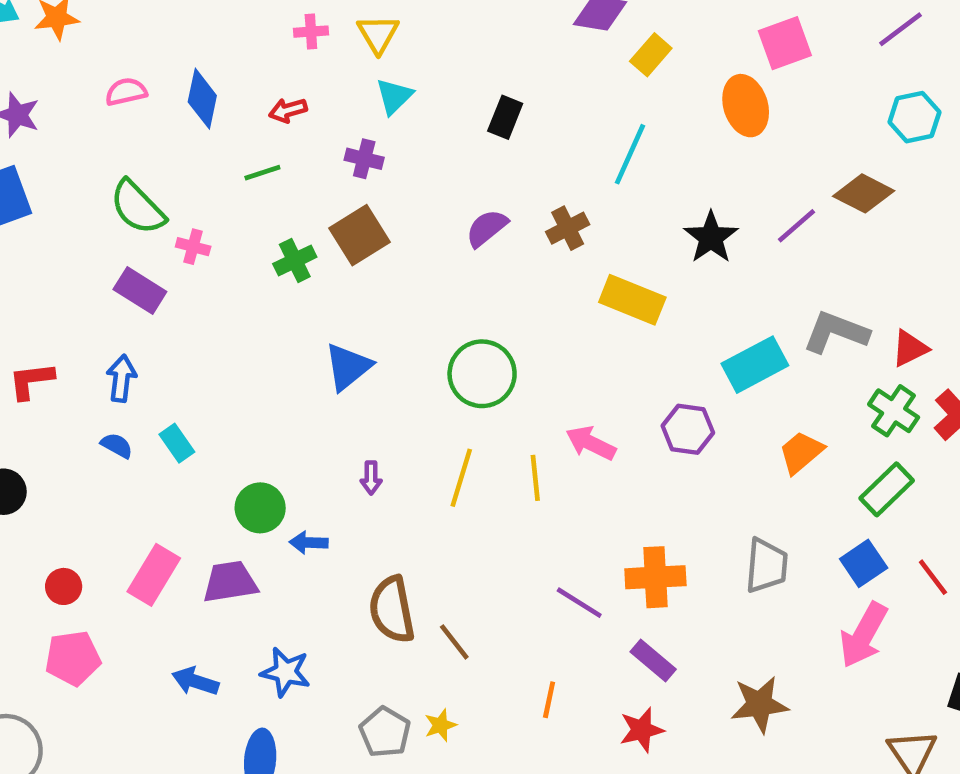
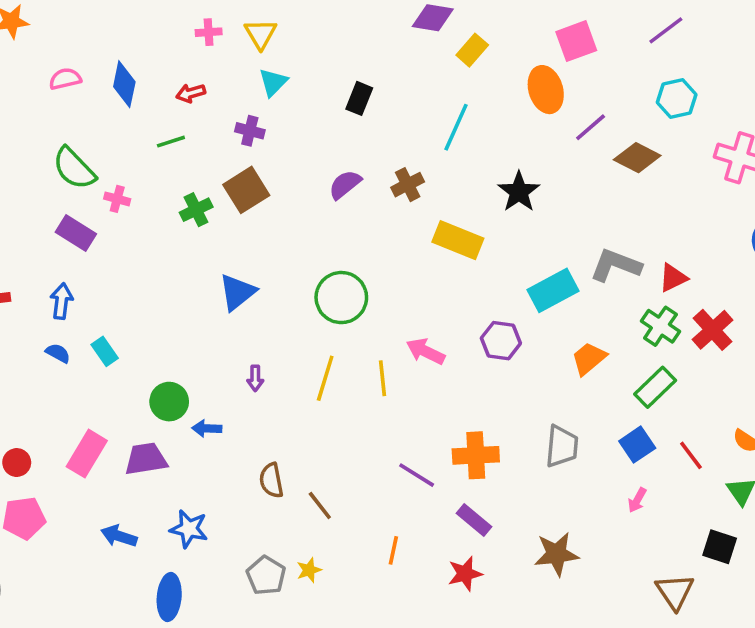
purple line: (796, 226) -> (591, 127), moved
brown semicircle: (392, 610) -> (271, 480), size x0.7
pink arrow: (864, 635) -> (637, 500), size x0.5

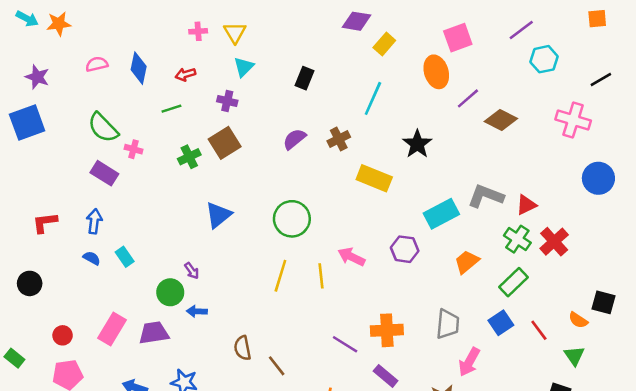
cyan hexagon: (677, 98) -> (544, 59), moved
purple arrow: (255, 378) -> (192, 271), moved, turned -36
pink arrow: (637, 500) -> (469, 362), moved, size x1.6

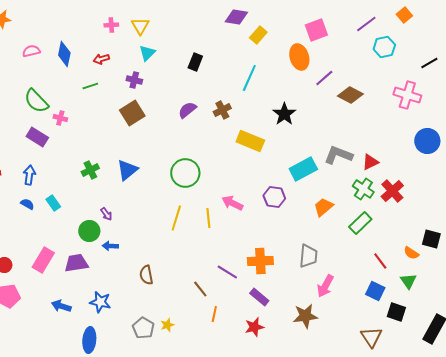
orange square: (597, 19) -> (404, 15), moved, turned -35
green cross: (189, 157) -> (90, 170), moved
blue square: (501, 323) -> (375, 291), moved, turned -30
brown line: (277, 366) -> (200, 289), moved

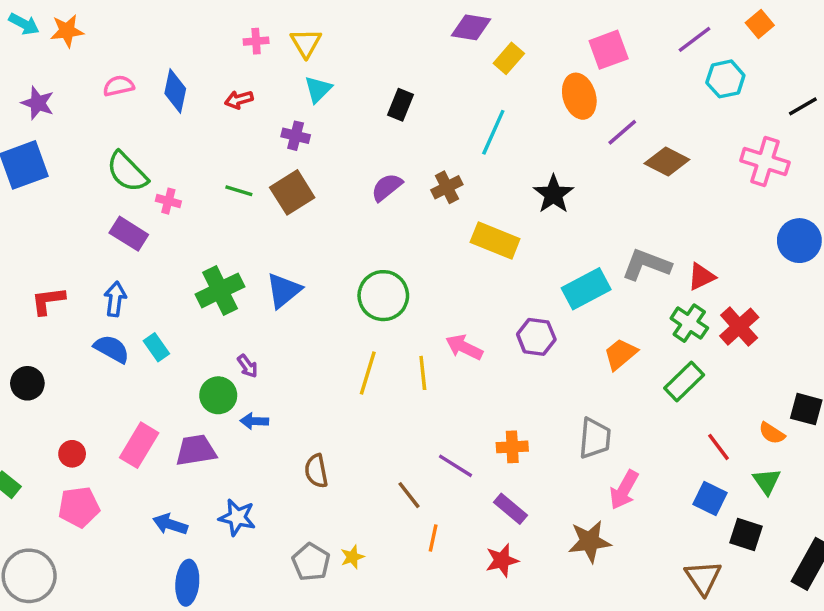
green line: (90, 86) -> (239, 191), moved, turned 35
green cross: (90, 170) -> (220, 290), size x1.5
blue semicircle: (27, 204) -> (112, 349), size x1.5
orange cross: (260, 261) -> (512, 447), size x0.7
blue ellipse: (89, 340) -> (187, 583), moved

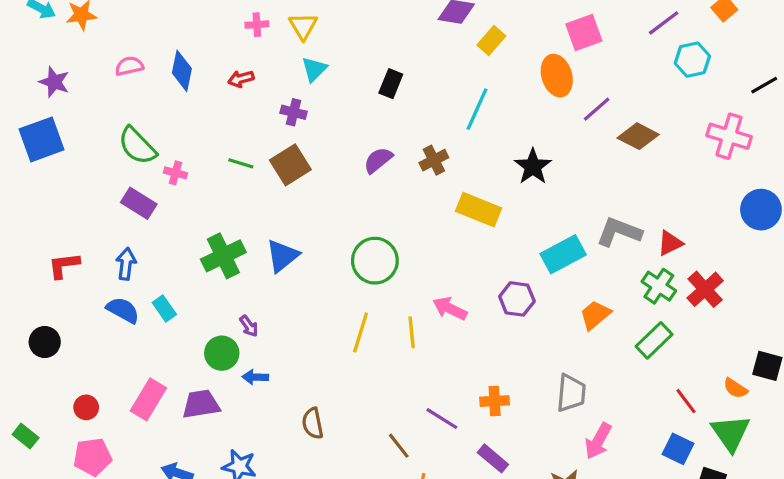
green triangle: (767, 481) -> (731, 433), size x1.5

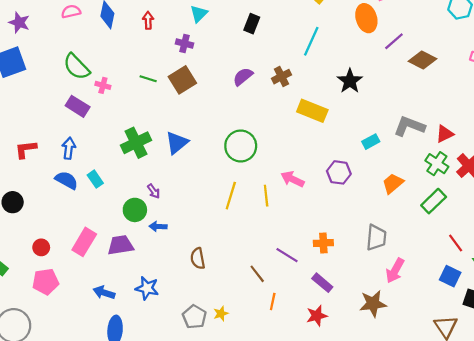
red arrow: (241, 79) -> (148, 20), turned 105
cyan rectangle: (563, 254) -> (371, 142), size x0.6

